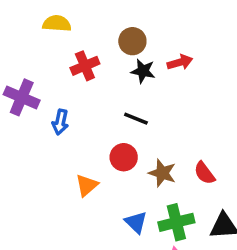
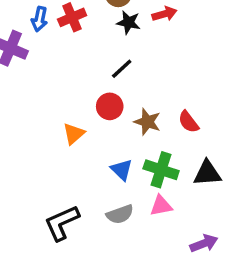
black line: (136, 119) -> (122, 69), turned -65
blue arrow: (60, 122) -> (39, 19), moved
green cross: (176, 222) -> (161, 170), turned 32

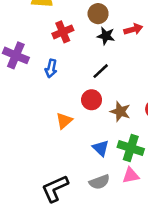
blue arrow: (39, 19) -> (51, 68), moved

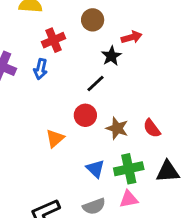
black star: (106, 36) -> (111, 56), moved, turned 30
blue arrow: (51, 68) -> (41, 69), moved
green cross: (131, 148) -> (129, 169), turned -30

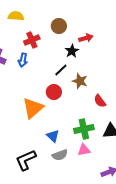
brown star: (117, 128) -> (80, 81), moved
orange triangle: (55, 138) -> (33, 108), size x1.6
blue triangle: (95, 169) -> (53, 136), moved

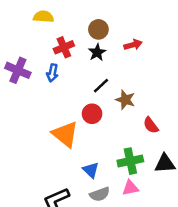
black star: (72, 51) -> (97, 52), moved
orange triangle: (33, 108) -> (65, 134), turned -40

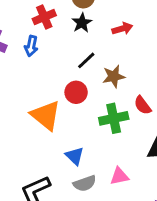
red arrow: (133, 45) -> (122, 29), moved
brown star: (125, 100) -> (114, 76), turned -30
green cross: (130, 161) -> (114, 118), moved

